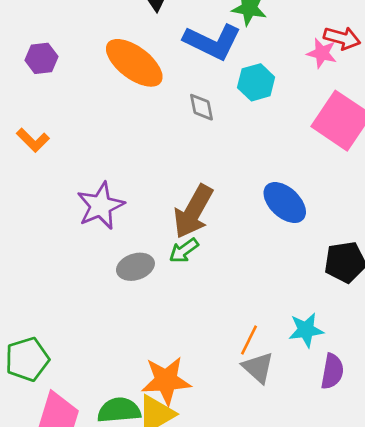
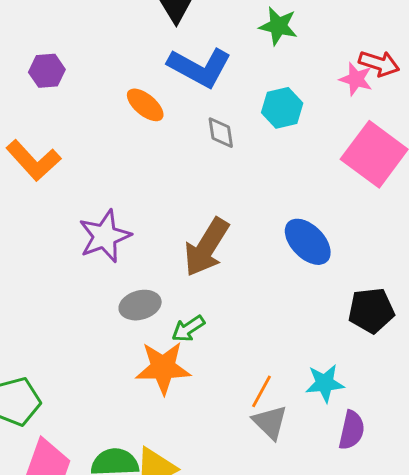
blue L-shape: (212, 42) -> (200, 67), moved
orange ellipse: (134, 63) -> (145, 105), moved, size x0.6
orange L-shape: (33, 140) -> (33, 160), size x1.5
green arrow: (184, 251) -> (188, 329), moved
orange star: (166, 381) -> (163, 368), moved

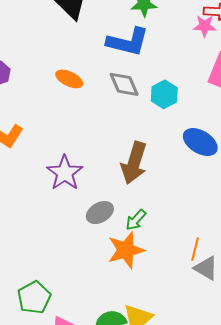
blue L-shape: (200, 67) -> (128, 42), moved
cyan hexagon: (282, 108) -> (164, 94), moved
gray diamond: (221, 133) -> (124, 84), size x1.4

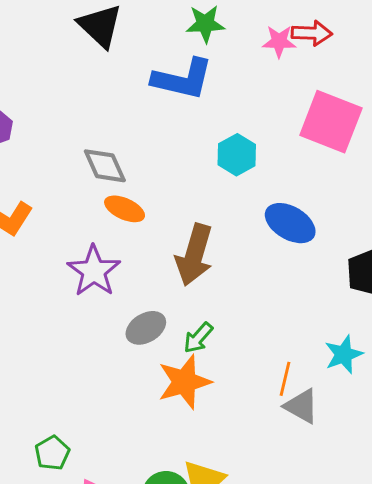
pink star: (205, 26) -> (279, 41), moved
orange ellipse: (69, 79) -> (125, 209), moved
gray diamond: (124, 84) -> (105, 166), moved
green pentagon: (34, 298) -> (52, 453), size x0.7

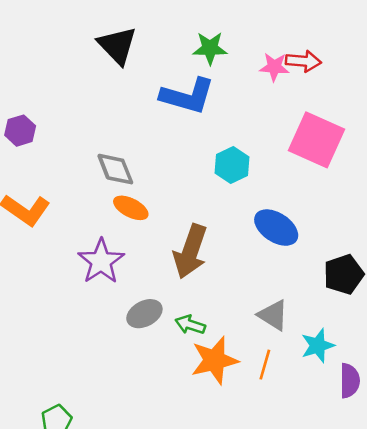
green arrow: (198, 338) -> (190, 325), turned 64
orange star: (184, 382) -> (215, 360), moved
gray triangle: (301, 406) -> (273, 315), moved

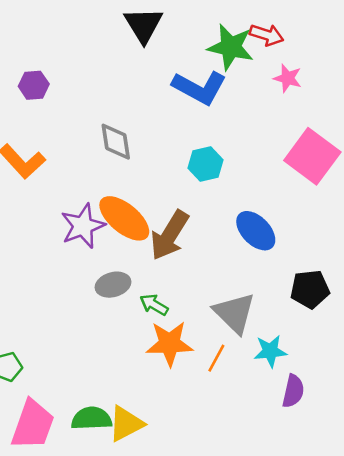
green star: (210, 48) -> (231, 47), size x1.4
red arrow: (303, 61) -> (267, 35), moved
cyan hexagon: (232, 165) -> (205, 164), moved
orange ellipse: (131, 208) -> (124, 218), moved, size x1.6
gray triangle: (273, 315) -> (235, 313), size x1.4

